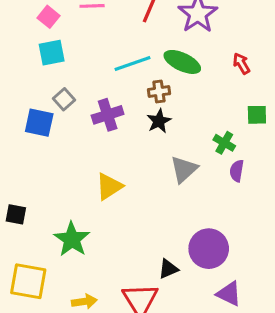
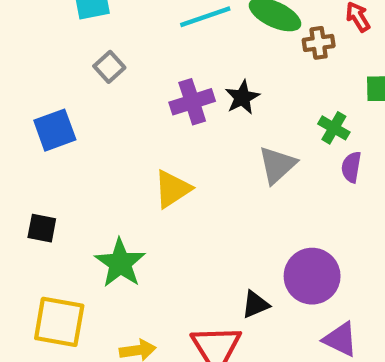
brown cross: (159, 92) -> (319, 43), moved
purple cross: (108, 115) -> (192, 102), moved
blue square: (39, 123) -> (55, 130), moved, turned -32

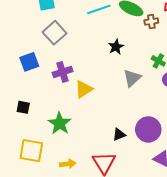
gray square: (109, 67) -> (54, 33), size x1.6
purple cross: (192, 102) -> (63, 72), moved
black triangle: (255, 304) -> (119, 135), moved

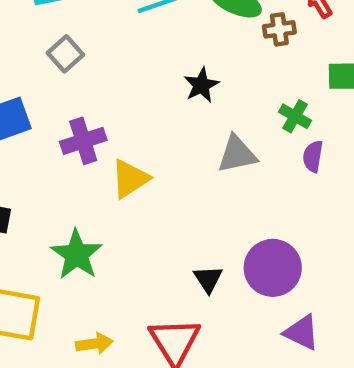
gray square: (54, 33) -> (65, 54), size x0.7
gray triangle: (132, 78) -> (237, 154), turned 30
black triangle: (119, 135) -> (208, 279), turned -40

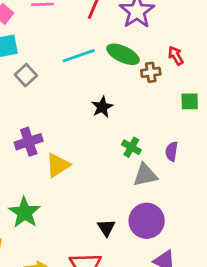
gray square: (65, 54) -> (26, 75), moved
green cross: (295, 116) -> (131, 147), moved
gray triangle: (237, 154) -> (145, 175), moved

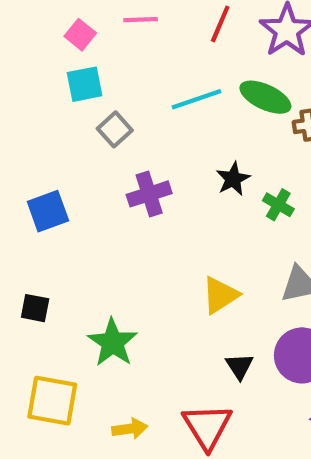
purple cross: (29, 142) -> (149, 194), moved
green cross: (131, 147) -> (278, 205), moved
yellow triangle: (58, 165) -> (220, 295), moved

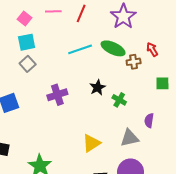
red line: (220, 24) -> (81, 13), moved
gray square: (115, 129) -> (28, 64), moved

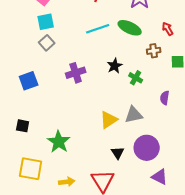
brown cross: (134, 62) -> (154, 51), moved
gray triangle: (129, 138) -> (134, 115), moved

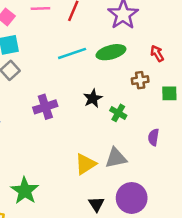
green ellipse: (130, 28) -> (111, 52), turned -40

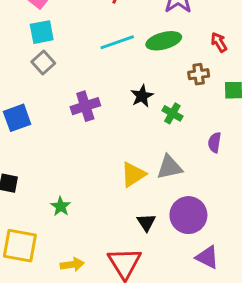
green star: (25, 191) -> (61, 206), size x0.6

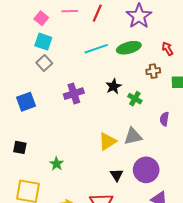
cyan square: (42, 32) -> (43, 42), turned 30

